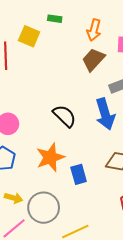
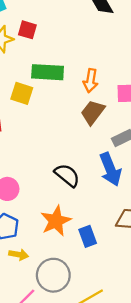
green rectangle: (55, 19) -> (48, 72), size x2.0
yellow arrow: (14, 198) -> (19, 255), moved

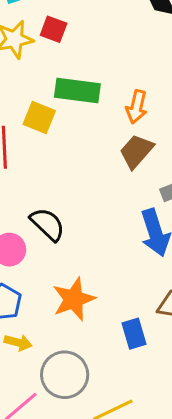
black semicircle: (67, 175) -> (47, 224), moved
blue rectangle: (88, 236) -> (134, 334), moved

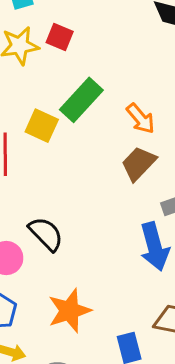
green rectangle: (77, 91) -> (81, 100), turned -57
orange arrow: (137, 107) -> (141, 119), turned -56

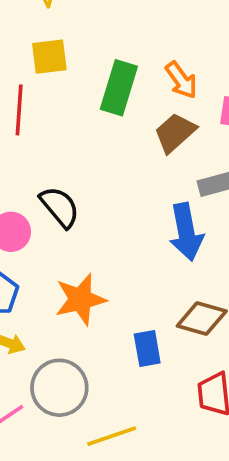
green rectangle: (81, 100) -> (119, 88), moved, turned -30
yellow square: (42, 126) -> (49, 57), moved, turned -36

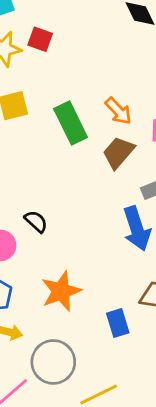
green rectangle: (119, 88) -> (71, 123), turned -36
black semicircle: (60, 207) -> (36, 221), size x0.7

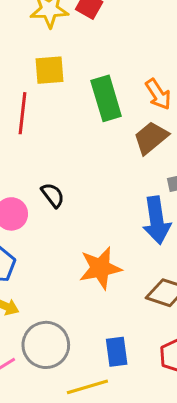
orange star: (61, 291) -> (100, 268), moved
blue rectangle: (118, 323) -> (117, 352), moved

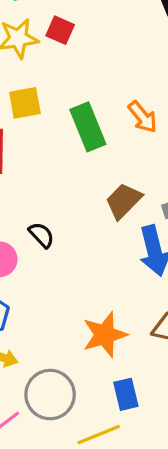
brown trapezoid: (151, 138) -> (124, 201), moved
orange star: (100, 268) -> (105, 335), moved

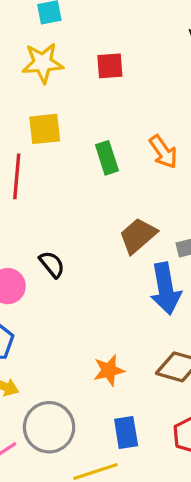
red square: (60, 30) -> (110, 66), moved, turned -32
green rectangle: (88, 127) -> (107, 158), size x0.7
orange star: (105, 335) -> (109, 370), size x0.7

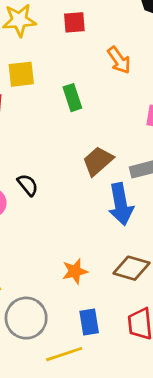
orange arrow: (163, 152) -> (119, 60), moved

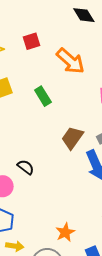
orange arrow: (119, 60) -> (70, 61), size x1.4
orange star: (75, 271) -> (65, 232), moved

